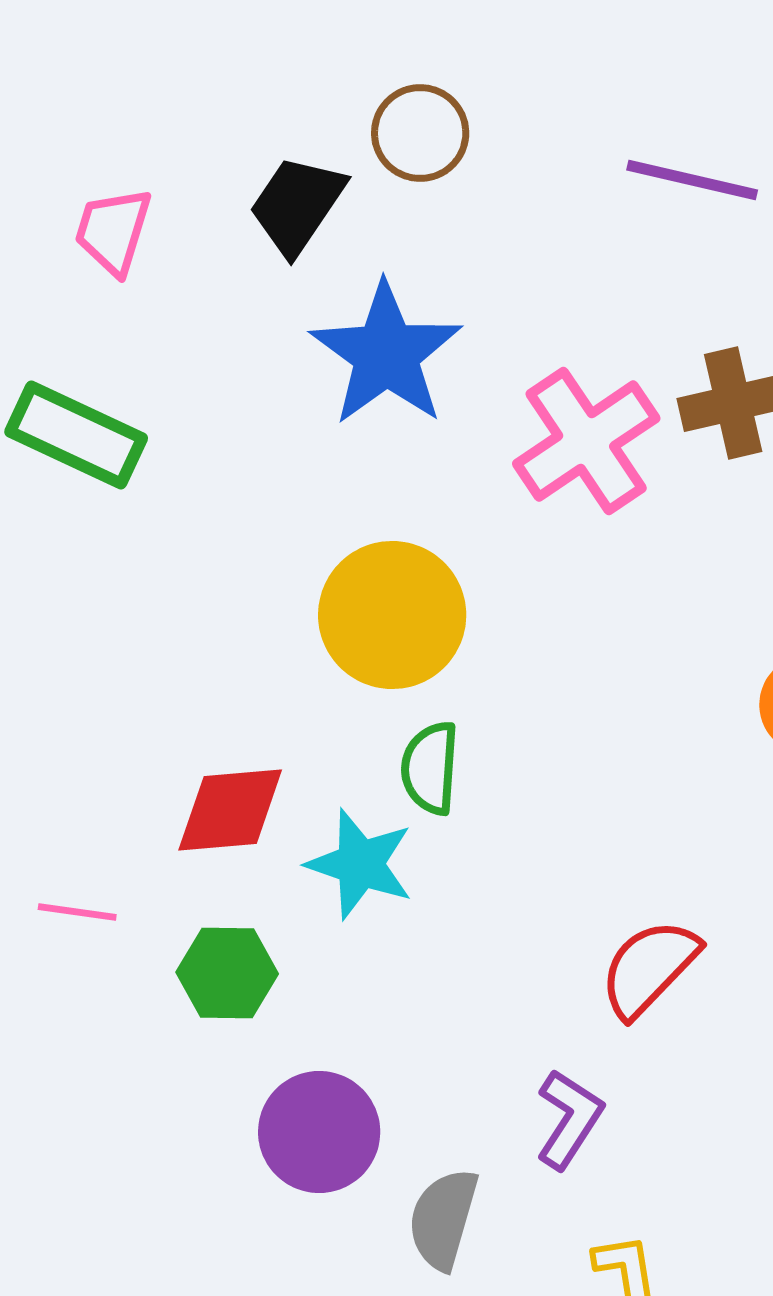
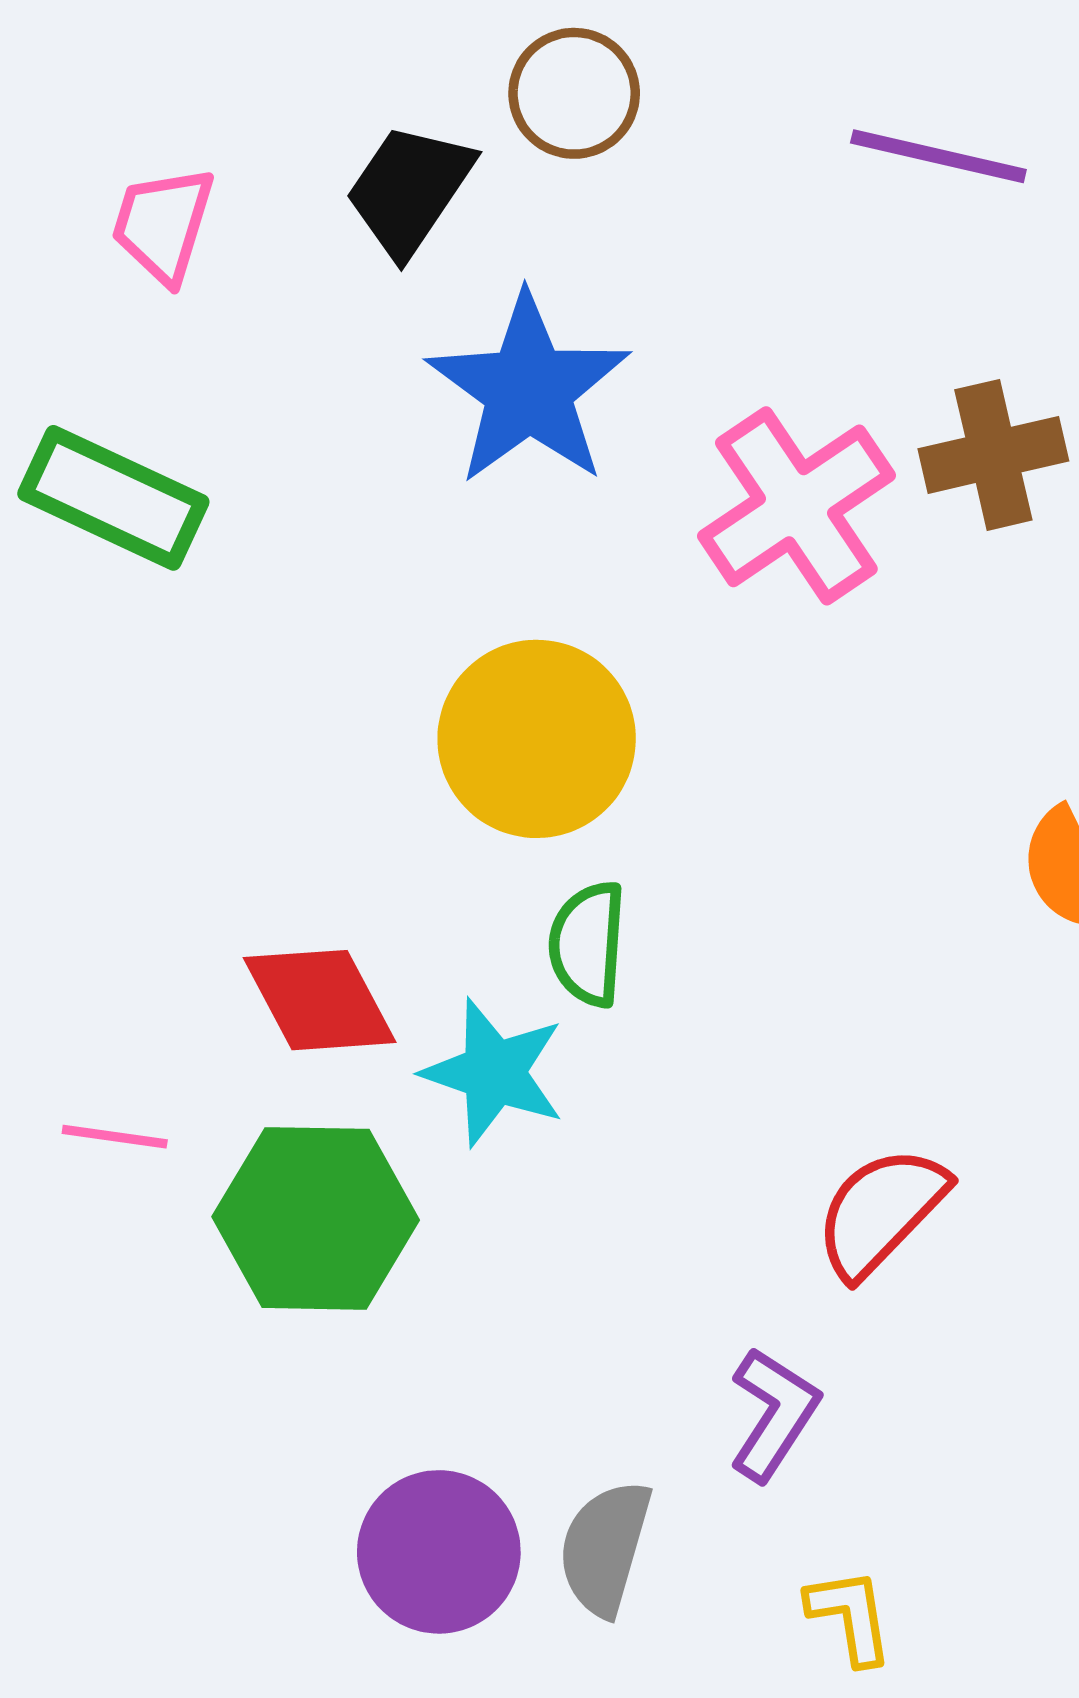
red diamond: (230, 810) -> (320, 1000), turned 67
green hexagon: (227, 973) -> (316, 1218), size x1.5
purple circle: (319, 1132) -> (439, 1552), moved

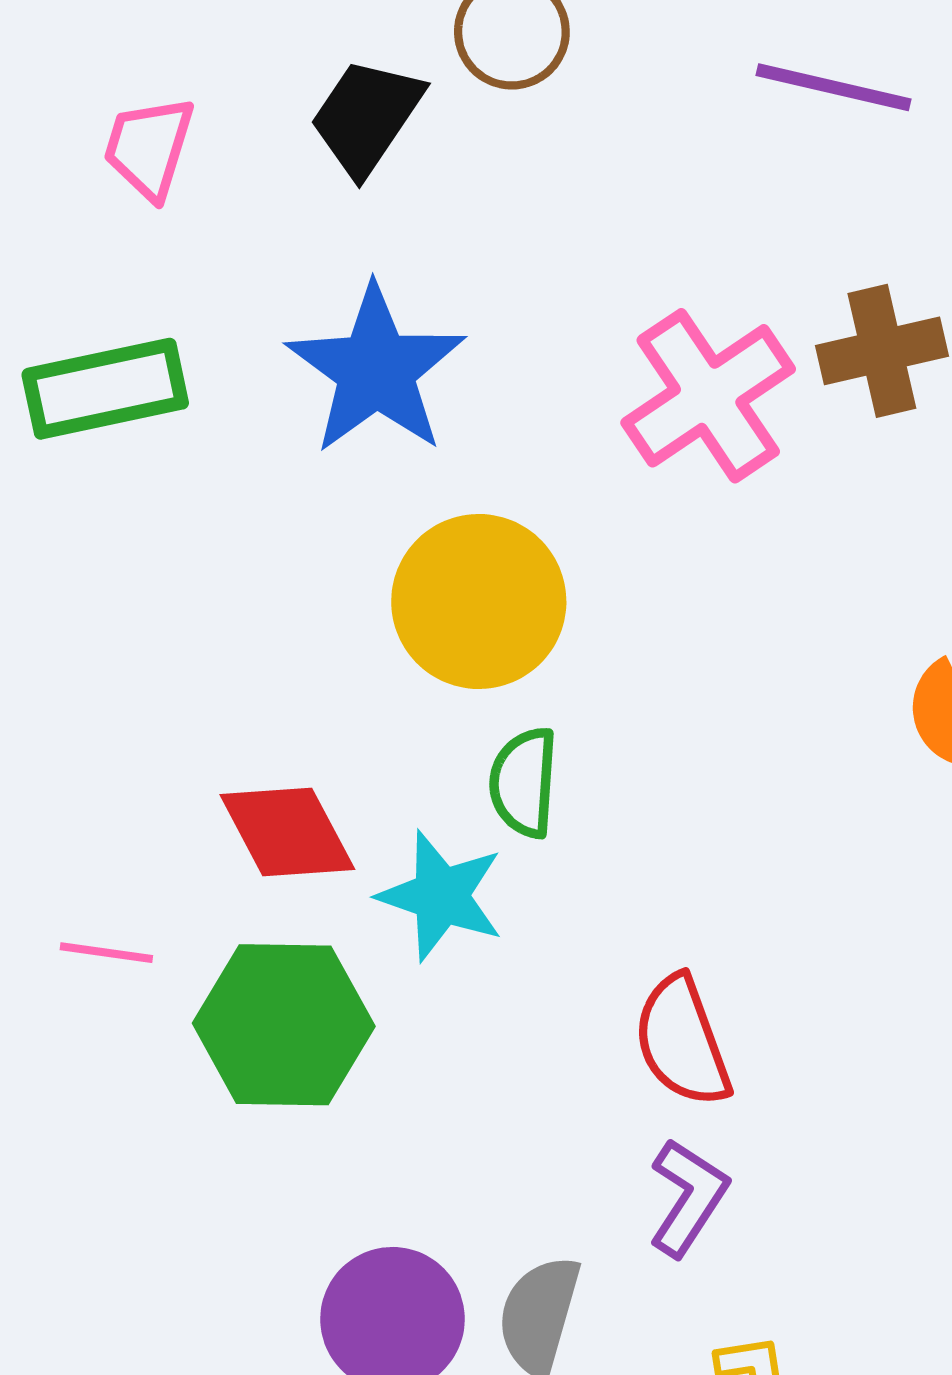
blue star: (529, 389) -> (376, 370), moved
green rectangle: (113, 498) -> (105, 389), turned -37
red semicircle: (881, 1212) -> (682, 1041), moved, turned -64

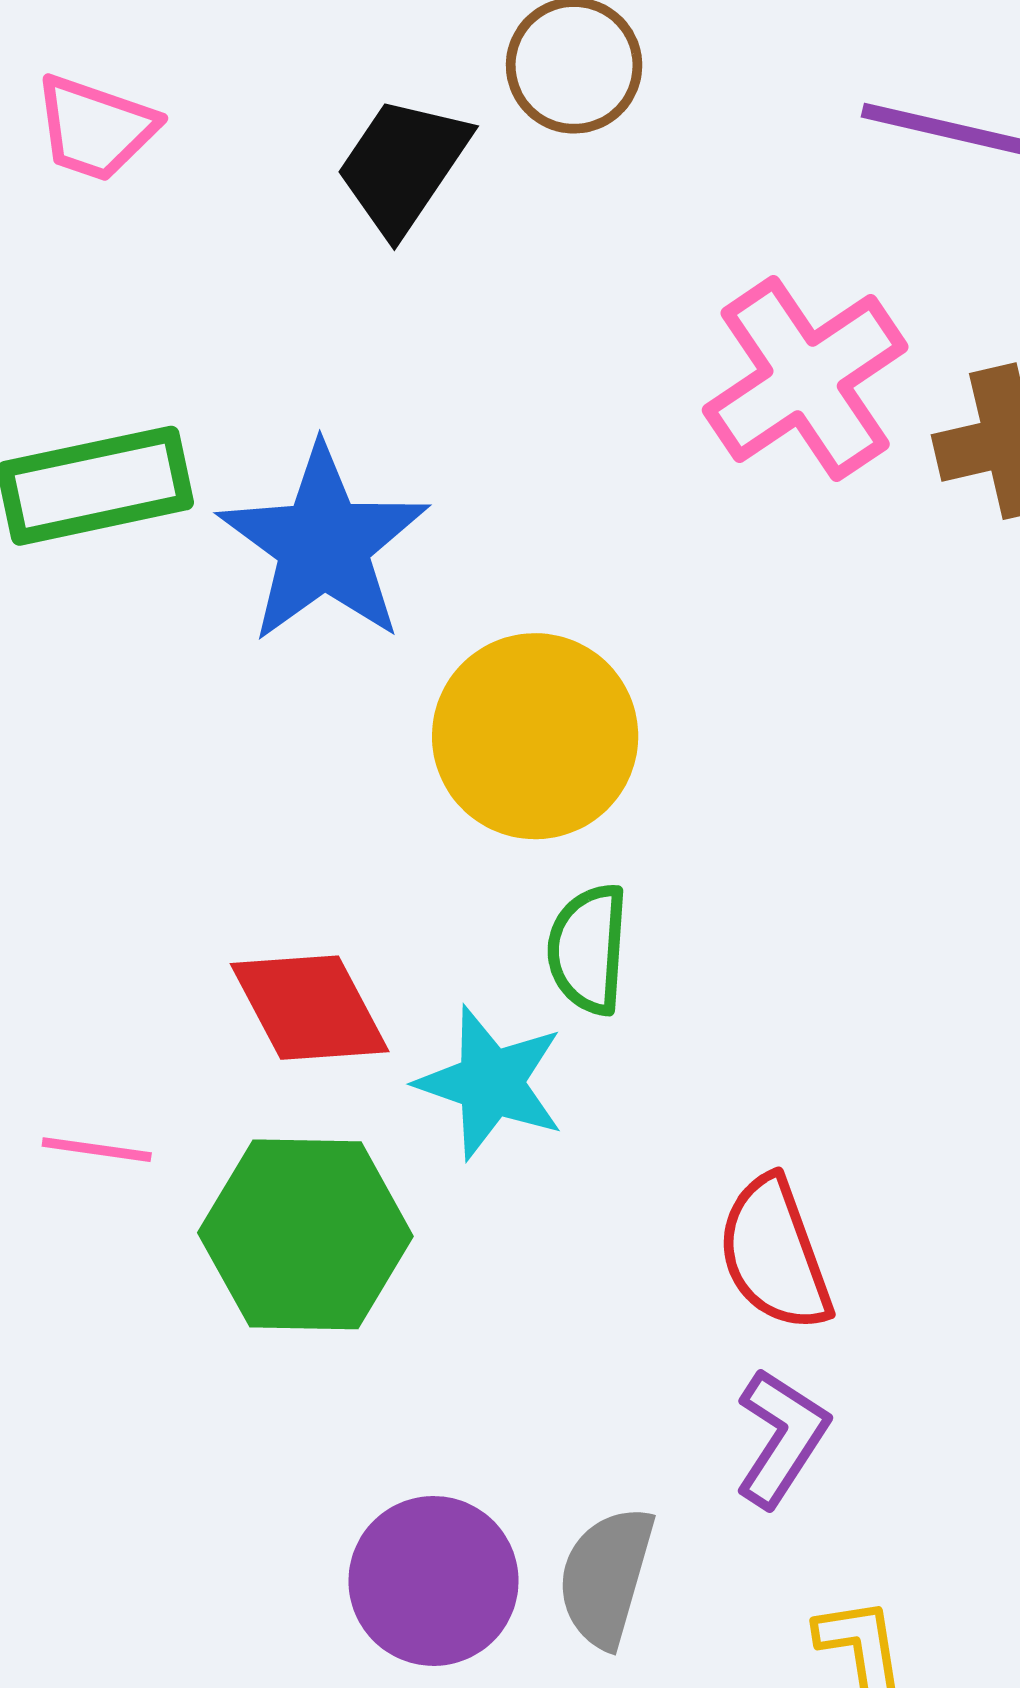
pink trapezoid: (149, 148) -> (95, 128), moved, turned -88
blue star: (376, 370) -> (324, 544), moved
pink cross: (708, 396) -> (805, 379), moved

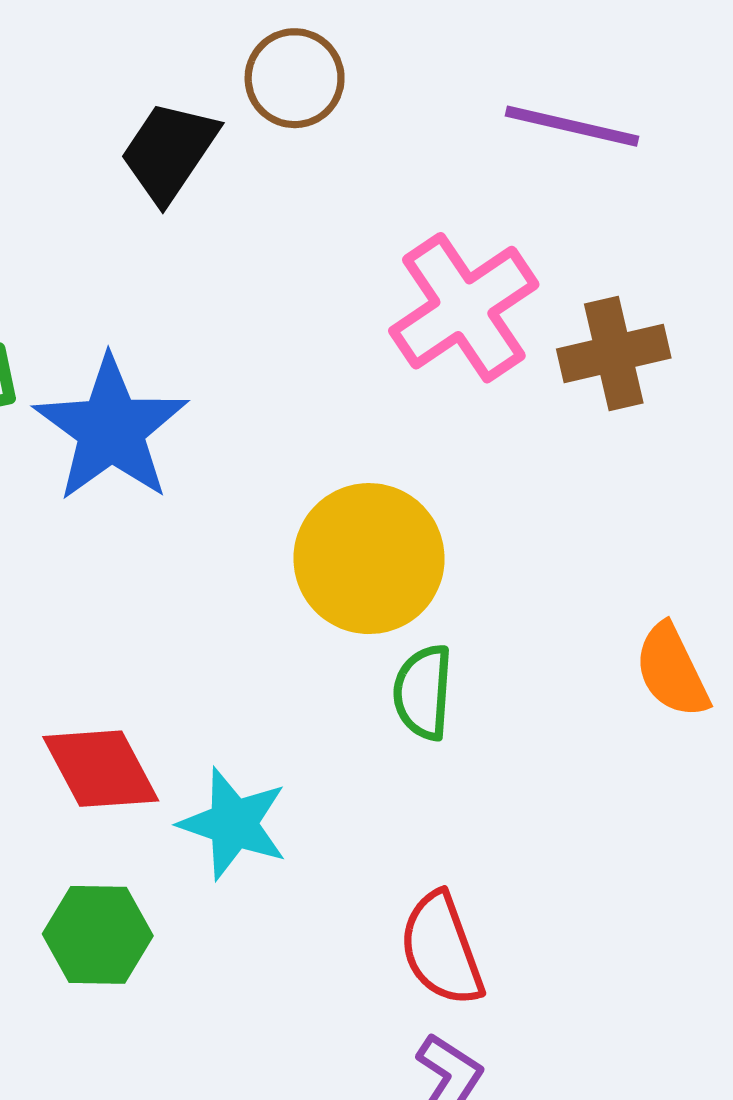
yellow circle: (535, 736) -> (369, 559), moved
green semicircle: (588, 949) -> (423, 692), moved
green hexagon: (305, 1234) -> (98, 935), size x0.7

